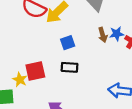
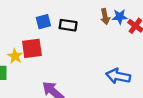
blue square: (68, 43) -> (43, 22), moved
black rectangle: (70, 67) -> (68, 25), moved

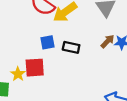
brown arrow: (105, 17) -> (108, 41), turned -128

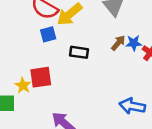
blue square: (47, 42) -> (48, 34), moved

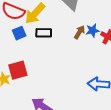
black rectangle: (79, 52) -> (44, 33), moved

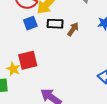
brown arrow: (79, 32) -> (73, 29), moved

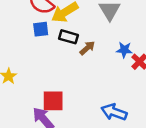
red square: (28, 60) -> (53, 101), moved

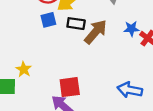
brown arrow: (87, 48) -> (96, 32), size x1.6

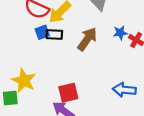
black rectangle: (76, 24) -> (54, 34), moved
yellow star: (24, 69) -> (24, 81), size x1.6

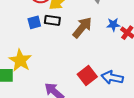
blue square: (42, 32) -> (34, 22), moved
red square: (68, 93) -> (87, 76), moved, turned -30

